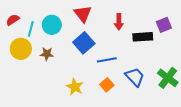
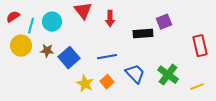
red arrow: (119, 22) -> (110, 19), moved
blue square: (84, 43) -> (69, 58), moved
yellow star: (75, 87) -> (85, 84), moved

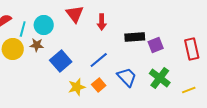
purple square: (164, 22) -> (156, 45), moved
brown star: (47, 51) -> (37, 45), moved
blue line: (107, 57) -> (99, 60), turned -30
yellow star: (85, 84) -> (77, 87), turned 30

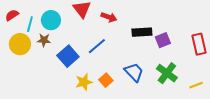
red arrow: (102, 22) -> (109, 17), turned -70
blue line: (99, 60) -> (97, 46), moved

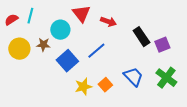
cyan circle: (51, 20) -> (60, 30), moved
cyan line: (30, 24) -> (30, 16), moved
black rectangle: (142, 32) -> (141, 37), turned 60

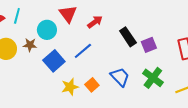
red arrow: (108, 22) -> (95, 22), turned -56

